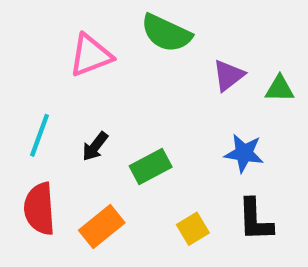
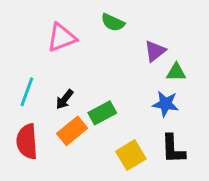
green semicircle: (166, 33) -> (113, 22), size x0.7
green triangle: (280, 89) -> (176, 72), moved
orange rectangle: (102, 227) -> (72, 131), moved
yellow square: (193, 229) -> (131, 155), size x1.4

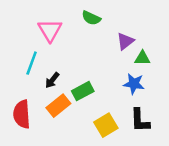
pink triangle: (62, 38) -> (50, 30), turned -40
cyan line: (27, 92) -> (32, 63), moved

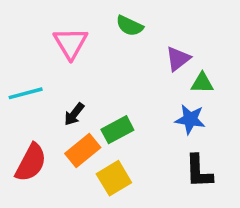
cyan line: (32, 63) -> (26, 93), moved, turned 55
red semicircle: (22, 114) -> (31, 163), turned -148
yellow square: (106, 125) -> (114, 178), moved

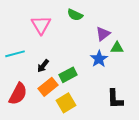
blue star: (190, 119) -> (99, 59), moved, turned 30

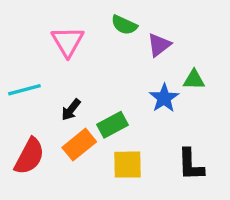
purple triangle: (103, 34) -> (159, 45), moved
yellow square: (66, 103) -> (127, 165), moved, turned 30

